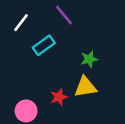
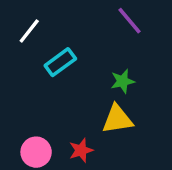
purple line: (64, 15) -> (129, 21), moved
red star: (59, 97) -> (81, 150), moved

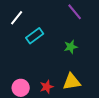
yellow triangle: (117, 119) -> (72, 82), moved

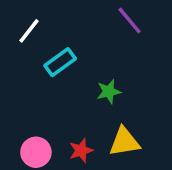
green star: (71, 47) -> (109, 92), moved

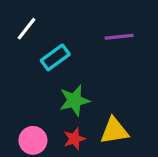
purple line: (130, 20) -> (119, 37), moved, turned -56
green star: (109, 92) -> (74, 100), moved, size x1.4

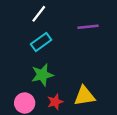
white line: (27, 29) -> (39, 14), moved
green star: (74, 100) -> (42, 75), moved

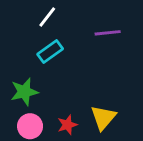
green star: (42, 75) -> (24, 92), moved
yellow triangle: (84, 96) -> (103, 118), turned -40

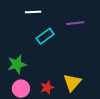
white line: (47, 17) -> (33, 12), turned 49
cyan rectangle: (50, 52) -> (45, 36), moved

